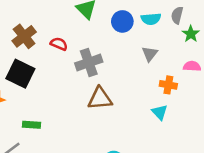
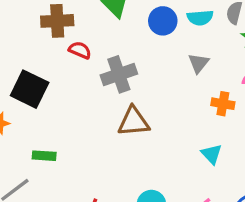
brown cross: (24, 36) -> (57, 21), moved, turned 35
cyan triangle: (160, 112) -> (212, 154), moved

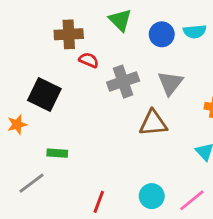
gray triangle: (199, 63) -> (170, 83), moved, size x1.4
brown triangle: (134, 122) -> (153, 123), moved

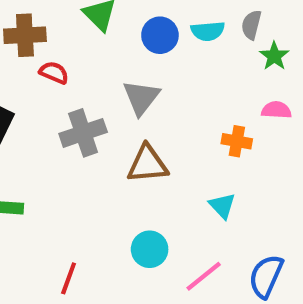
gray cross: (123, 82) -> (83, 133), moved
gray triangle: (170, 83) -> (141, 98), moved
cyan circle: (152, 196) -> (150, 249), moved

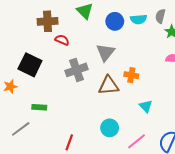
orange cross: (237, 141) -> (131, 75), moved

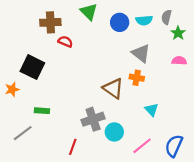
gray triangle: (105, 52) -> (141, 53), moved, turned -30
gray cross: (76, 70) -> (93, 119), moved
brown triangle: (109, 85) -> (113, 88), turned 40

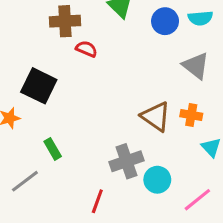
orange cross: (137, 78) -> (191, 115), moved
green rectangle: (42, 111) -> (53, 149), turned 56

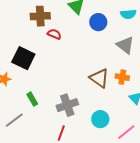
blue circle: (165, 21) -> (98, 22), moved
gray cross: (127, 161) -> (67, 105), moved

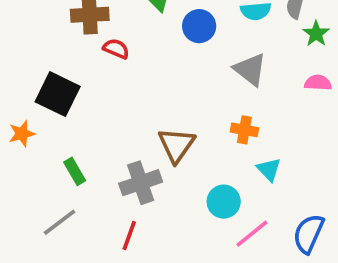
brown triangle: (99, 78) -> (176, 145), moved, turned 30
cyan circle: (100, 119) -> (224, 202), moved
gray line: (14, 120) -> (59, 222), moved

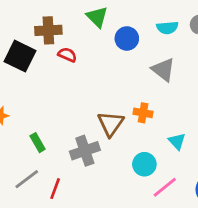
black square: (58, 94) -> (20, 56), moved
orange cross: (244, 130) -> (143, 113), moved
red line: (129, 236) -> (55, 189), moved

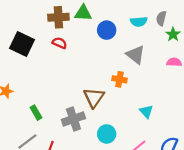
green triangle: (97, 17) -> (83, 13), turned -42
brown cross: (48, 30) -> (58, 17), moved
orange cross: (143, 113) -> (119, 79), moved
cyan circle: (144, 164) -> (107, 134), moved

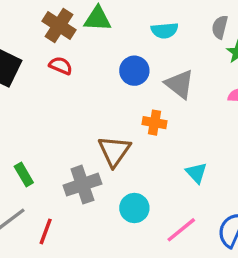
brown cross: (58, 17) -> (59, 25), turned 36
cyan semicircle: (139, 22) -> (165, 30), moved
blue circle: (107, 30) -> (134, 71), moved

